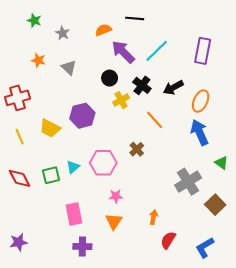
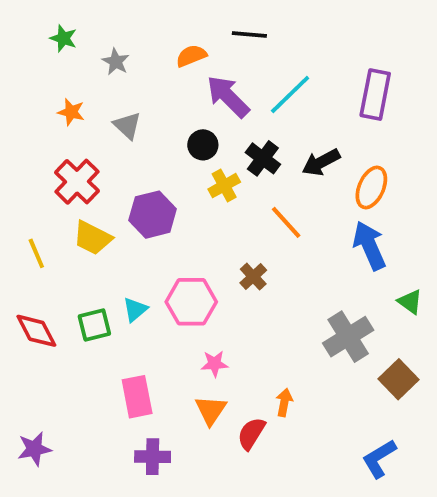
red cross: (18, 98) -> (77, 182), moved, turned -30
red semicircle: (168, 240) -> (251, 433), moved

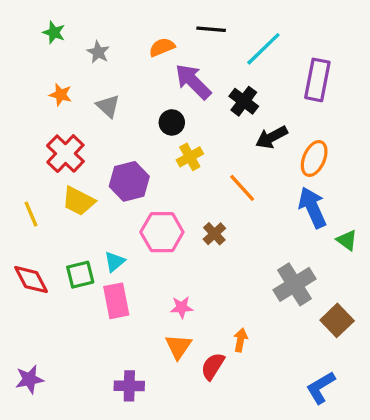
cyan line: (290, 95) -> (263, 49), moved
black cross: (263, 158) -> (244, 101), moved
pink hexagon: (191, 302) -> (162, 232), moved
green triangle: (410, 302) -> (347, 240), moved
pink rectangle: (137, 397) -> (116, 301), moved

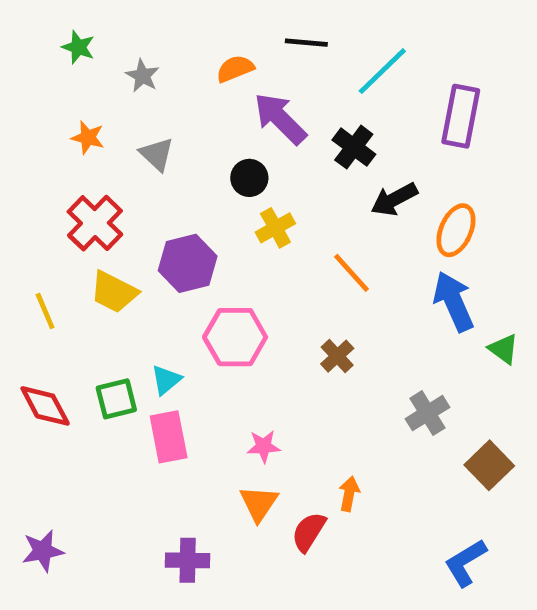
brown cross: (214, 234) -> (337, 356), moved
gray cross: (295, 284) -> (427, 413), size x0.7

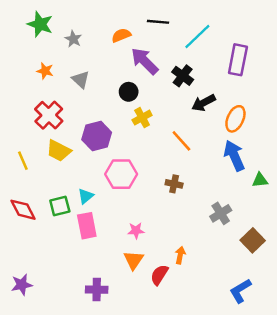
green star: (78, 47) -> (40, 24), size x1.5
green triangle: (503, 349) -> (260, 180), turned -42
brown cross: (337, 356) -> (174, 184), turned -35

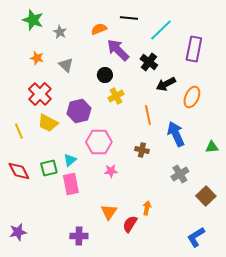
orange line: (181, 141) -> (148, 115), turned 30
blue arrow: (234, 156) -> (176, 134), moved
pink star: (136, 231) -> (111, 171), moved

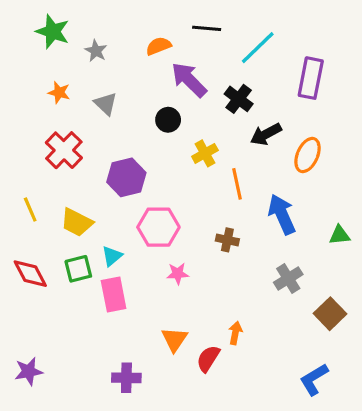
yellow cross: (116, 96) -> (205, 153), moved
yellow trapezoid: (48, 123) -> (77, 222), moved

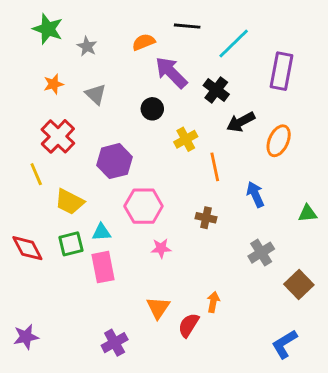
orange star: (59, 93) -> (54, 84), turned -30
yellow line: (30, 210) -> (36, 174), moved
blue arrow: (282, 214) -> (255, 194), size x0.7
cyan triangle: (112, 256) -> (101, 232), turned 36
purple cross: (126, 378) -> (115, 343), turned -30

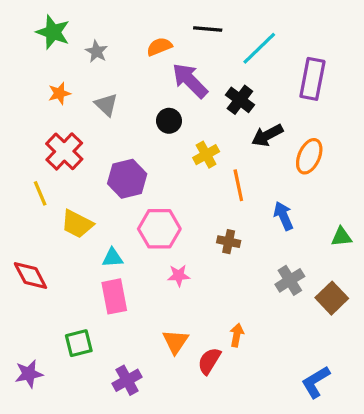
green square: (71, 244) -> (79, 343), moved
brown square: (299, 285) -> (332, 298), moved

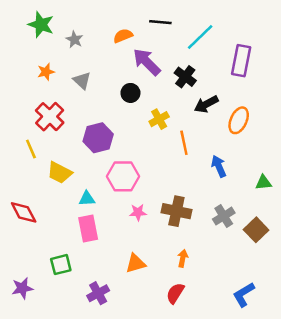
brown cross: (229, 242) -> (176, 211), moved, size x1.6
orange triangle: (175, 342) -> (135, 263), turned 40
red semicircle: (209, 361) -> (175, 293), moved

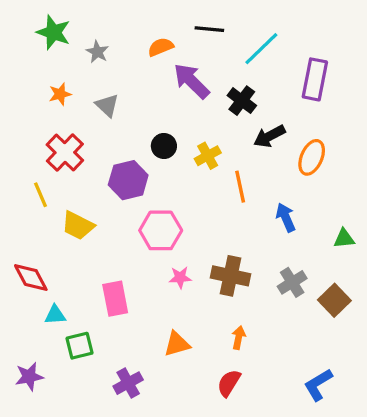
black circle: (130, 93) -> (164, 146), moved
cyan triangle: (87, 199) -> (55, 315), moved

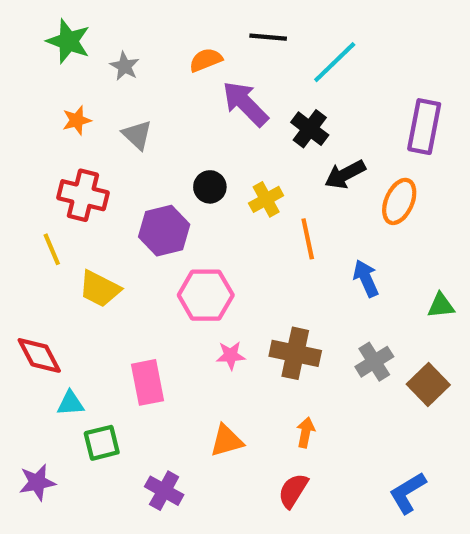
purple rectangle: (315, 79) -> (424, 127), moved
red cross: (65, 152) -> (83, 195), turned -30
purple cross: (128, 383) -> (164, 491), turned -32

